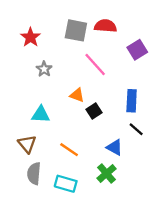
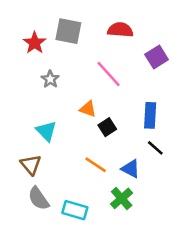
gray square: (76, 30) -> (68, 31), moved
cyan triangle: (41, 114) -> (46, 131), turned 42
orange line: (69, 150) -> (96, 165), moved
gray semicircle: (34, 173) -> (39, 198), turned -40

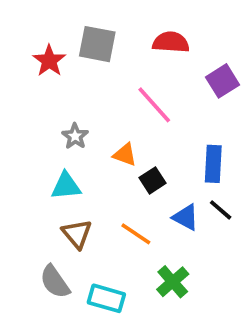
gray star: (50, 79) -> (75, 136), moved
cyan triangle: (46, 131) -> (66, 186), turned -50
brown triangle: (31, 165) -> (77, 234), moved
blue triangle: (131, 169) -> (186, 217), moved

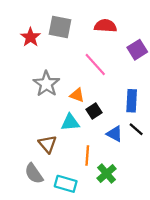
gray star: (75, 136) -> (46, 84), size x1.6
cyan triangle: (66, 186) -> (70, 122), moved
orange line: (136, 234) -> (87, 155), moved, turned 60

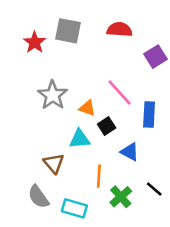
pink line: (95, 64) -> (119, 93), moved
black line: (136, 129) -> (154, 189), moved

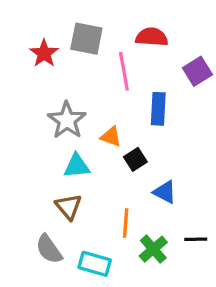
pink line: (119, 93) -> (124, 71), moved, turned 32
blue rectangle: (149, 114) -> (158, 109), moved
cyan triangle: (80, 139) -> (77, 166), moved
black line: (154, 189) -> (196, 239), turned -42

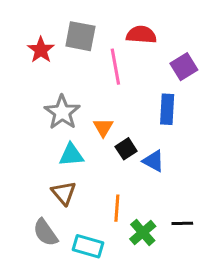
blue rectangle: (158, 109) -> (167, 109), moved
orange triangle: (111, 137) -> (103, 128), turned 40
blue triangle: (165, 192) -> (153, 161), moved

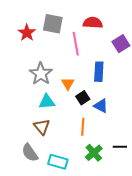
blue rectangle: (167, 109) -> (99, 72), moved
orange line: (117, 208) -> (83, 127), moved

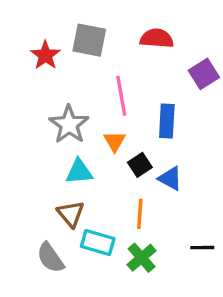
pink line: (76, 44) -> (121, 96), moved
green cross: (94, 153) -> (142, 258), moved
cyan rectangle: (58, 162) -> (98, 242), moved

